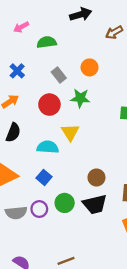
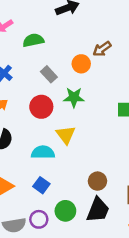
brown arrow: (114, 32) -> (102, 49), moved
black trapezoid: (95, 204) -> (98, 210), turned -50

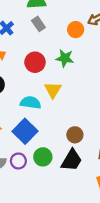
gray rectangle: (49, 74) -> (38, 24), moved
blue square: (41, 185) -> (25, 131), size x1.6

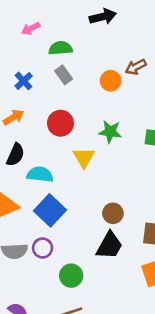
green star: (65, 58) -> (110, 132), moved
cyan semicircle: (30, 103) -> (40, 174), moved
green circle: (43, 157) -> (71, 276), moved

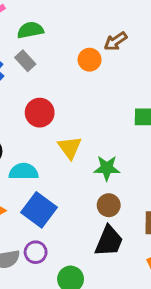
gray rectangle: (64, 75) -> (25, 61), moved
green star: (110, 132) -> (107, 168), moved

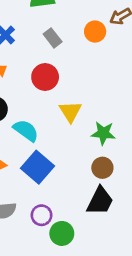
gray rectangle: (25, 61) -> (53, 38), moved
cyan semicircle: (24, 172) -> (26, 130), turned 32
purple circle: (36, 252) -> (42, 215), moved

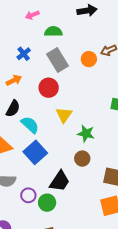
gray rectangle: (53, 38) -> (58, 60), size x1.6
black trapezoid: (100, 201) -> (60, 181), moved
purple circle: (42, 215) -> (28, 195), moved

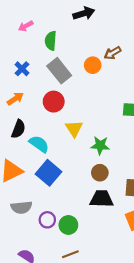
green semicircle: (53, 32) -> (51, 41), turned -78
black trapezoid: (60, 181) -> (102, 199), moved, turned -115

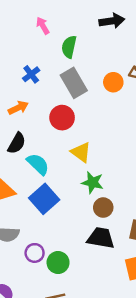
pink arrow: (26, 26) -> (43, 26), turned 80
yellow triangle: (74, 129) -> (81, 152), turned -30
green star: (100, 145) -> (93, 182), moved

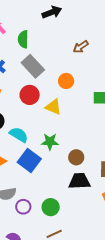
orange circle: (113, 82) -> (66, 81), moved
yellow triangle: (81, 152) -> (53, 107), moved
green star: (93, 182) -> (50, 142), moved
purple circle: (35, 253) -> (23, 207), moved

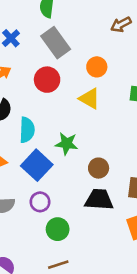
yellow triangle: (53, 107) -> (89, 99), moved
cyan semicircle: (19, 135) -> (27, 130), turned 54
purple circle: (23, 207) -> (40, 202), moved

